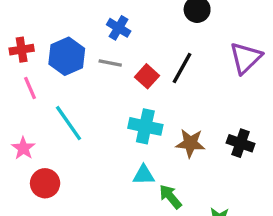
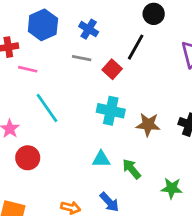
blue hexagon: (67, 56) -> (43, 25), moved
black line: (182, 68) -> (136, 47), moved
pink line: (30, 88) -> (28, 69), moved, turned -54
cyan triangle: (144, 175) -> (101, 159), moved

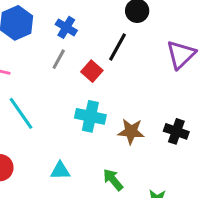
gray line: (82, 58) -> (59, 59), turned -72
cyan triangle: (101, 159) -> (60, 171), moved

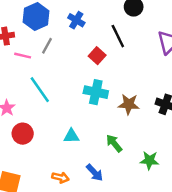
black line: (118, 47) -> (118, 36), turned -55
gray line: (59, 59) -> (47, 46), moved

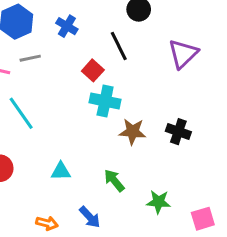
gray line: (47, 46) -> (30, 58), turned 49
cyan cross: (96, 92) -> (105, 101), moved

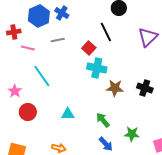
blue cross: (67, 26) -> (62, 13), moved
gray line: (30, 58) -> (58, 40), moved
blue arrow: (90, 217) -> (106, 144), moved

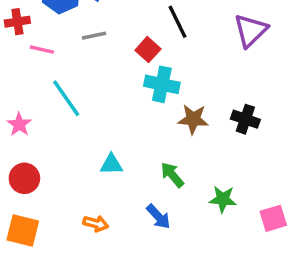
red circle: (28, 112) -> (24, 178), moved
blue arrow: (106, 144) -> (158, 217), moved

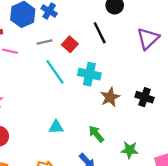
red square: (148, 50) -> (70, 44), moved
cyan line: (66, 98) -> (55, 72), moved
brown star: (193, 119) -> (110, 97), turned -30

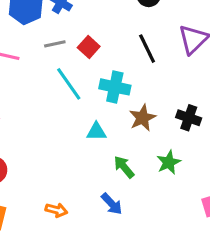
black line: (100, 33) -> (147, 49), moved
cyan triangle: (56, 127) -> (96, 132), moved
green star: (130, 150) -> (169, 162), moved, turned -30

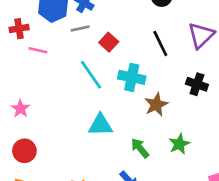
gray line: (55, 44) -> (80, 29), moved
black cross: (189, 118) -> (197, 84), moved
cyan triangle: (96, 132) -> (101, 125), moved, size x1.4

